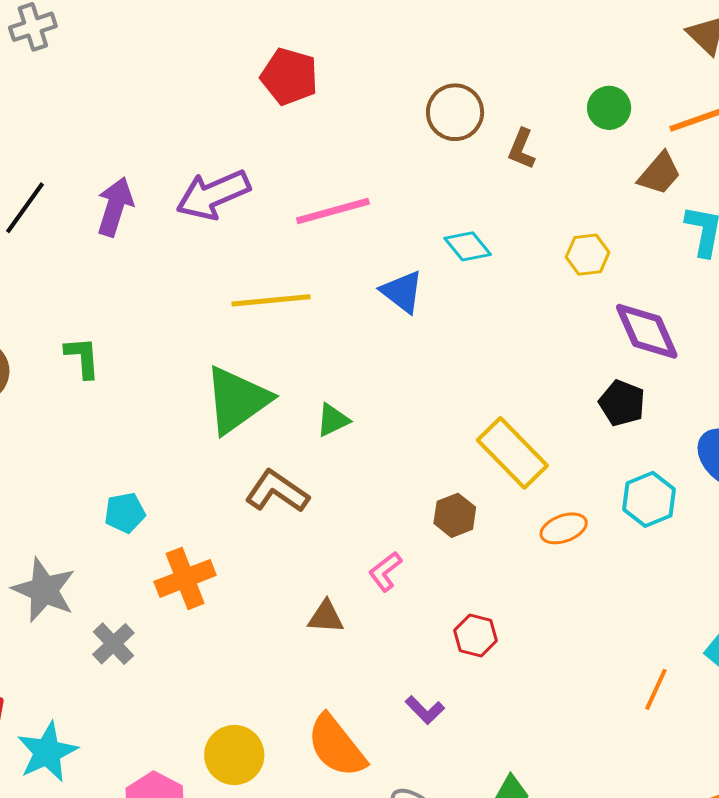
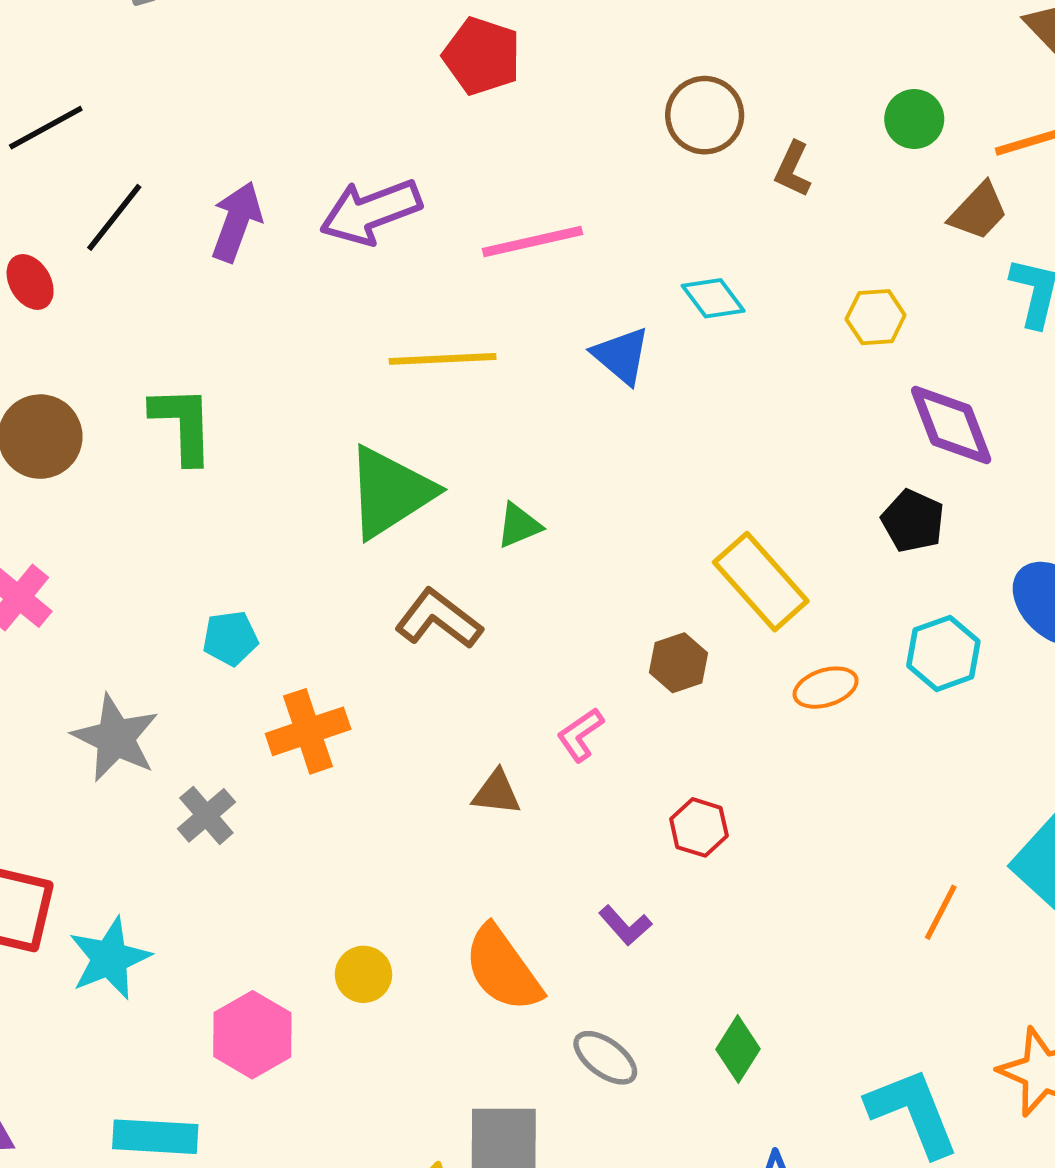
green L-shape: (82, 357) -> (183, 424), size x1.4
yellow circle: (234, 755) -> (363, 974), size x0.7

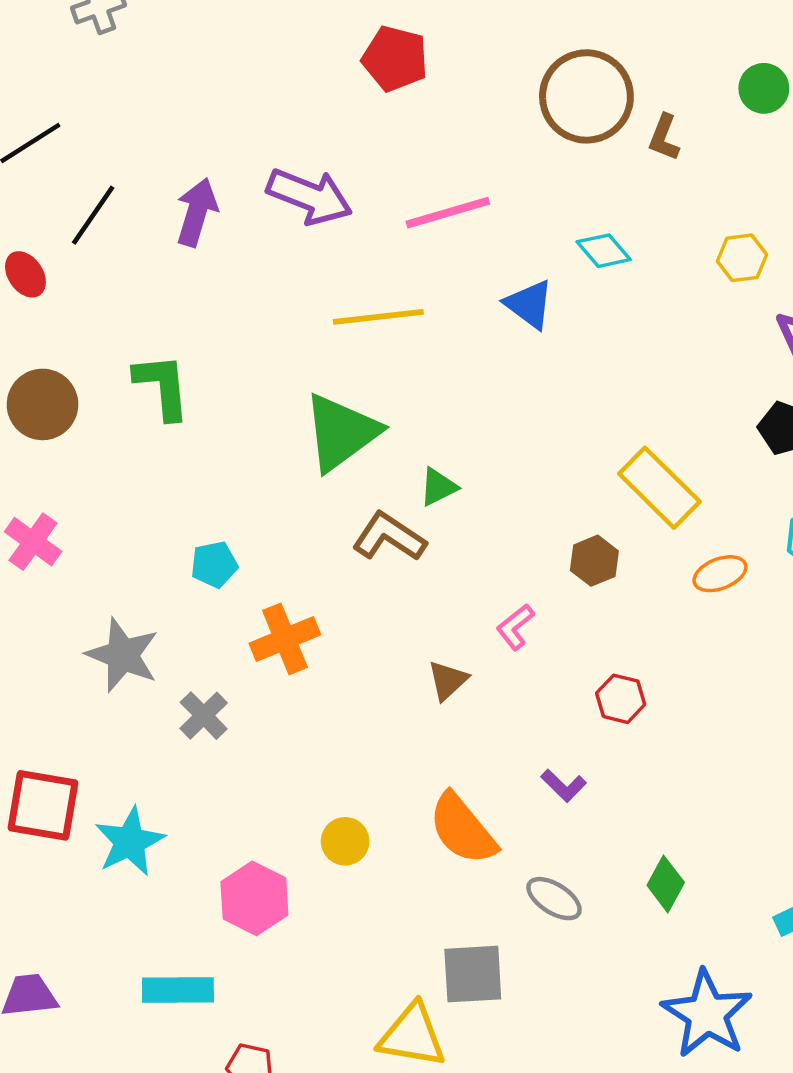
brown circle: (705, 115) -> (586, 96), size x1.4
purple arrow: (371, 212) -> (310, 196), turned -134
green triangle: (519, 525) -> (438, 487), moved
brown triangle: (497, 793) -> (448, 680), turned -45

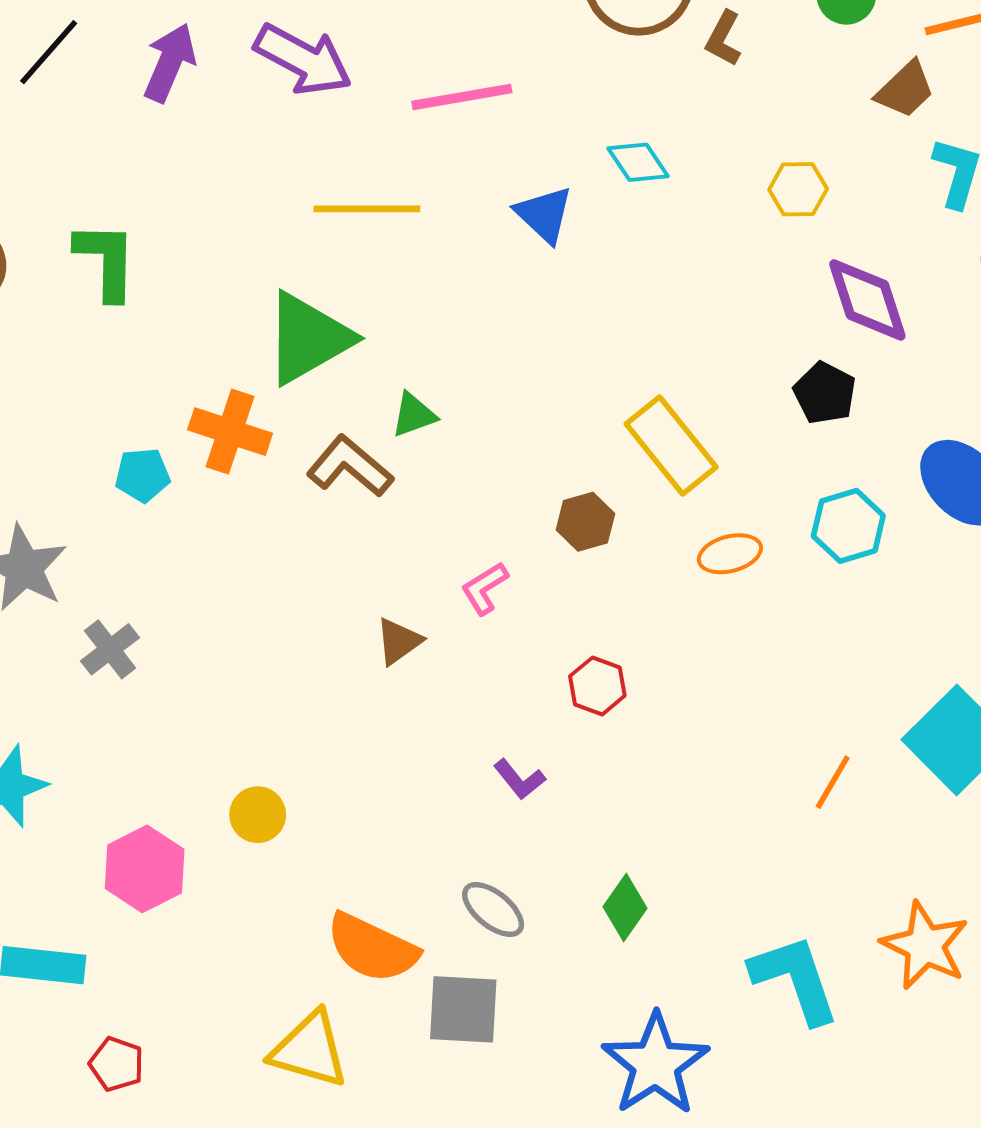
orange cross: (285, 639) -> (230, 432), moved, turned 34
orange semicircle: (463, 829) -> (372, 948), moved, turned -32
gray square: (473, 974) -> (463, 1009), moved

